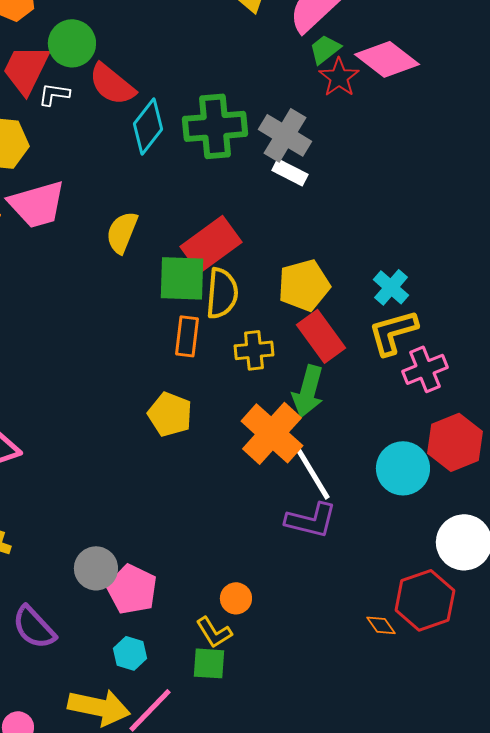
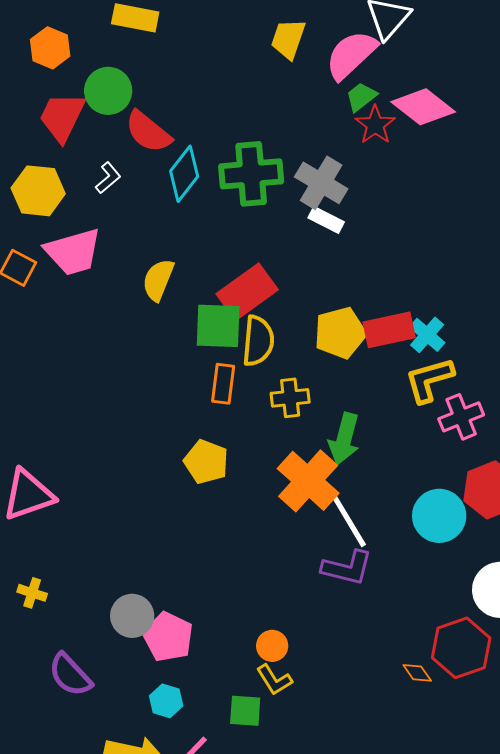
white L-shape: (54, 94) -> (108, 178), moved, turned 132
red rectangle: (321, 336) -> (389, 330), moved, turned -66
yellow L-shape: (214, 632) -> (274, 680), moved

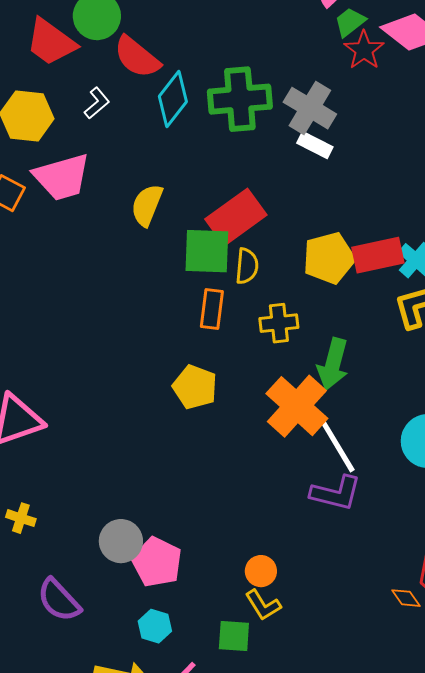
red trapezoid: (62, 117) -> (51, 42), turned -80
yellow semicircle: (258, 341) -> (247, 266), size x0.7

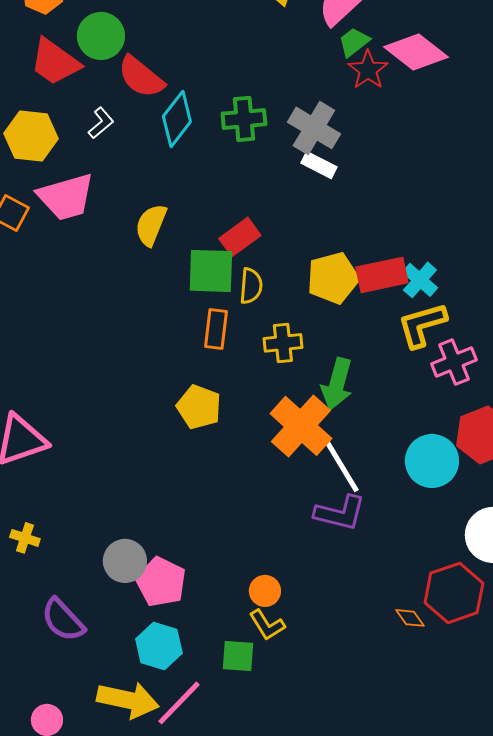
green cross: (240, 99) -> (244, 119), size x0.7
red rectangle: (236, 217) -> (240, 237), size x0.7
cyan hexagon: (155, 626) -> (159, 646), size x1.4

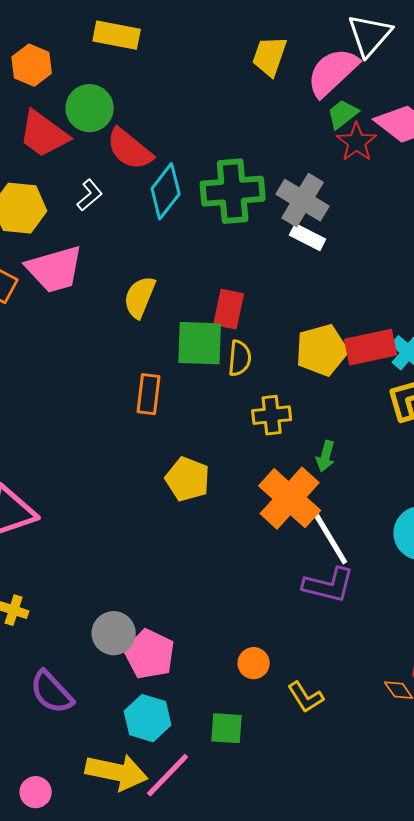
green cross: (244, 119) -> (233, 191), size x1.4
red rectangle: (240, 237) -> (229, 309), turned -42
orange rectangle: (216, 329) -> (149, 394), moved
green arrow: (337, 384) -> (326, 456), size x0.6
yellow L-shape: (267, 625) -> (306, 697), moved

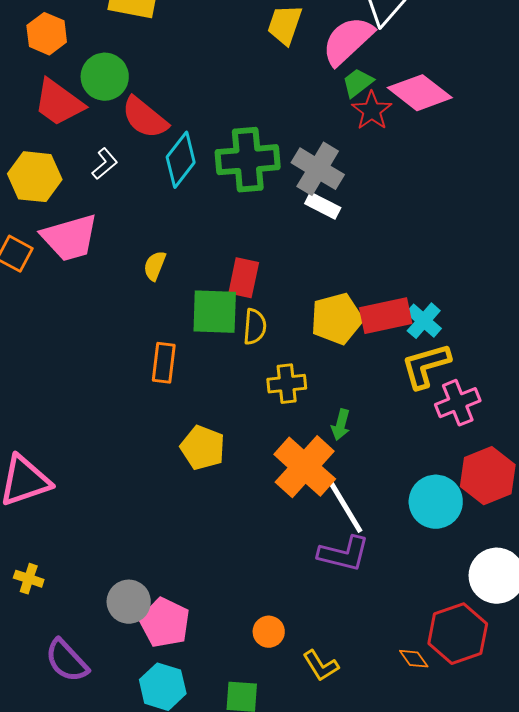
yellow semicircle: (140, 297) -> (155, 266), size x0.7

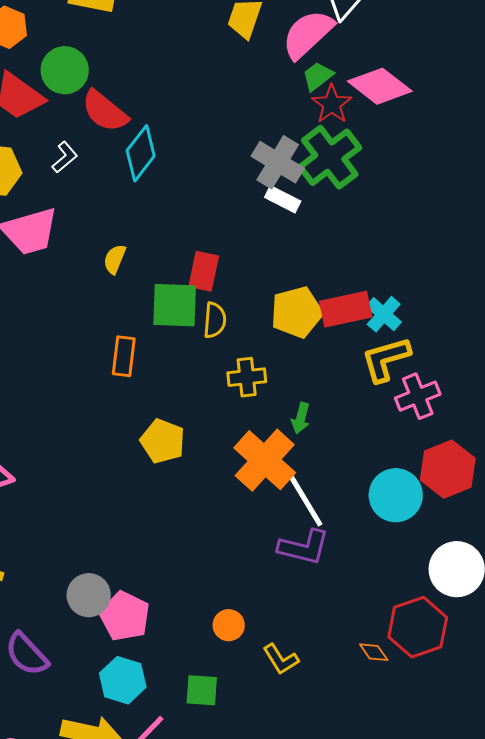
green cross: (248, 160) -> (330, 157), moved, turned -32

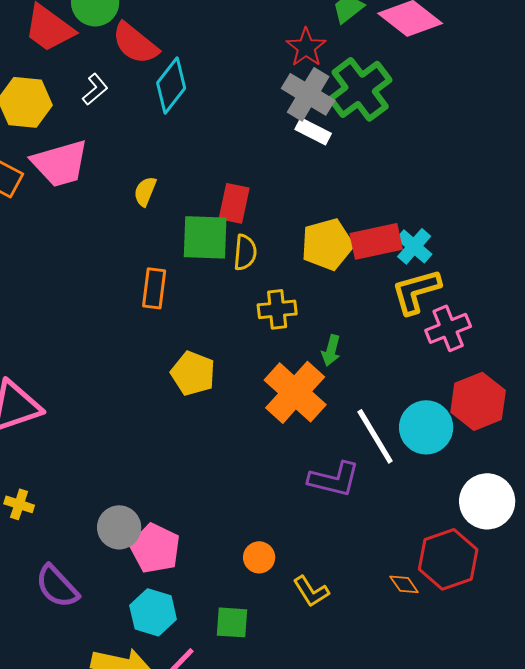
red star: (332, 104) -> (306, 47), moved
white line: (305, 499) -> (375, 436), moved

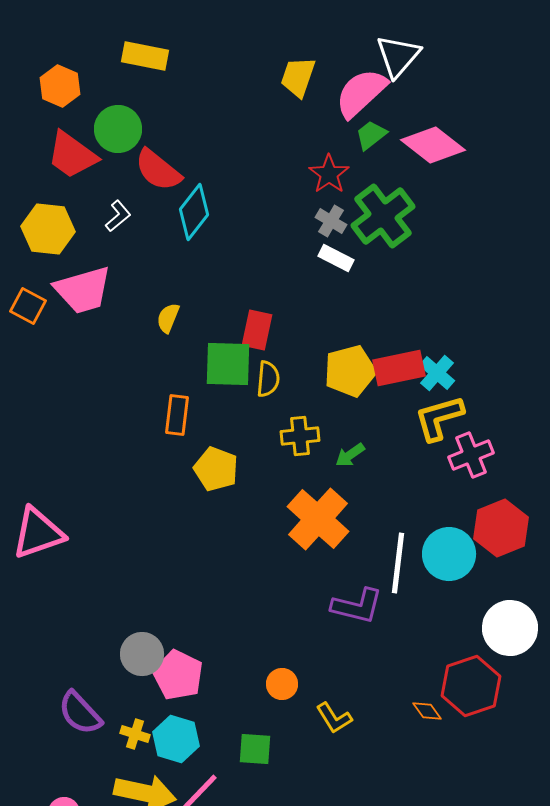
gray cross: (308, 94) -> (331, 221), size x0.6
green arrow: (331, 350) -> (350, 455), moved, turned 40
yellow pentagon: (193, 373) -> (216, 469), moved
white line: (375, 436) -> (398, 563), turned 38
yellow cross: (19, 504) -> (135, 734), moved

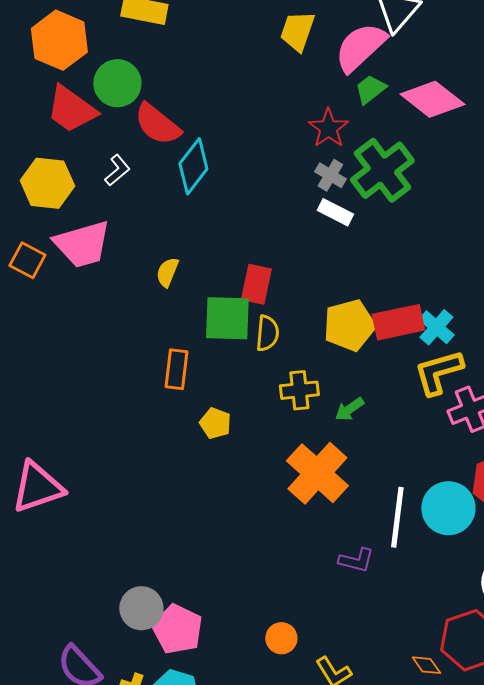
orange hexagon: (60, 86) -> (59, 40), size x1.4
yellow pentagon: (216, 469) -> (215, 423), size x0.7
purple L-shape: (357, 606) -> (356, 560), size x0.7

